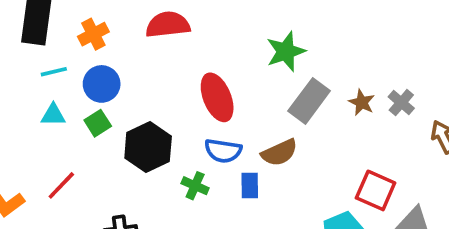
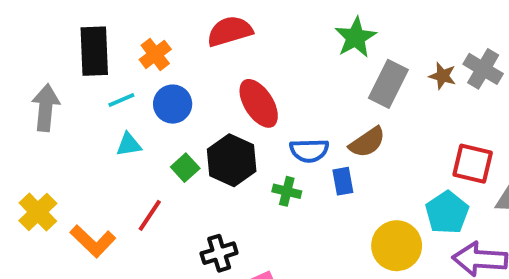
red ellipse: (217, 97) -> (259, 103), moved
gray cross: (401, 103) -> (483, 69), size x1.4
green square: (98, 123) -> (185, 168), moved

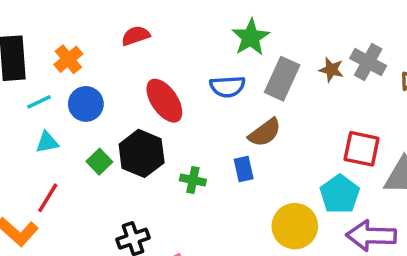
red semicircle: (230, 31) -> (136, 36), size x0.7
blue semicircle: (309, 150) -> (227, 87), moved
red line: (150, 215) -> (48, 198), moved

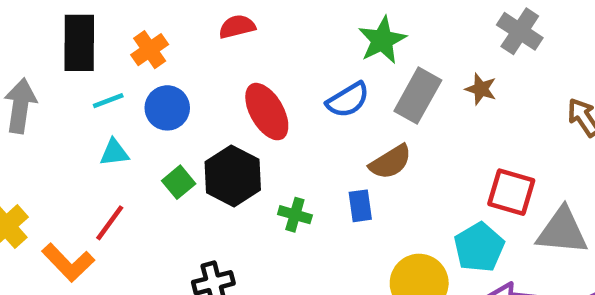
gray cross: (368, 62) -> (520, 31), moved
blue semicircle: (227, 87) -> (348, 100), turned -32

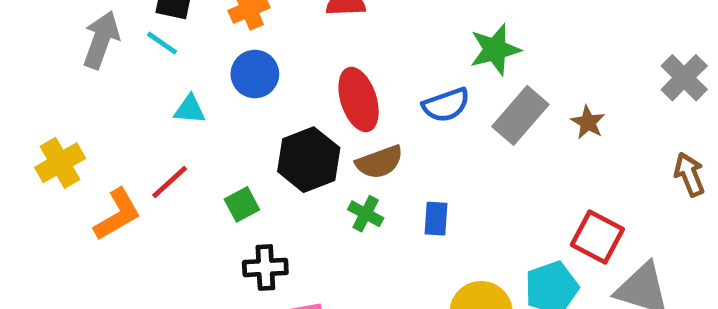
gray cross: (520, 31) -> (684, 78), moved
cyan line: (108, 101) -> (162, 43), moved, turned 44
brown semicircle: (390, 162) -> (380, 162), moved
green square: (179, 182) -> (242, 204), moved
orange L-shape: (68, 263) -> (117, 215), turned -88

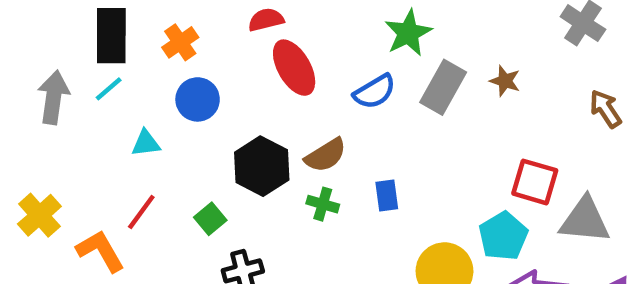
cyan line: (162, 43) -> (109, 89), turned -64
red ellipse: (359, 99) -> (294, 68), moved
orange L-shape: (117, 215) -> (100, 251), turned -78

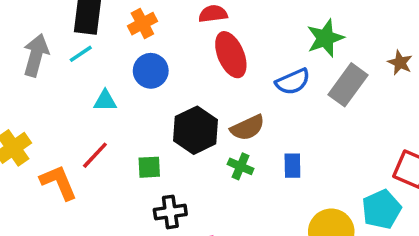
brown star: (505, 81) -> (400, 63), moved
green square: (210, 219) -> (149, 167), turned 30

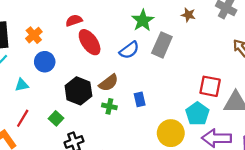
brown star: (400, 63) -> (188, 15), moved
green square: (149, 167) -> (56, 118), turned -32

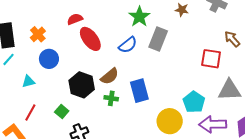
red square: (210, 86) -> (211, 59), moved
blue rectangle: (140, 99) -> (139, 91), size x1.6

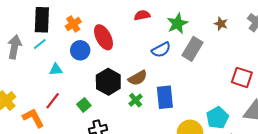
red semicircle: (75, 19) -> (142, 15), moved
red ellipse: (90, 39) -> (104, 37), moved
green cross: (111, 98) -> (136, 100), turned 32

